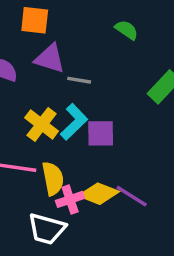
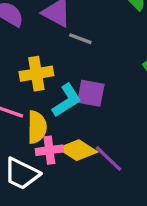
cyan L-shape: (74, 122) -> (67, 100), moved
yellow cross: (42, 124) -> (36, 74), turned 32

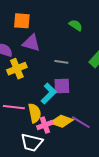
gray line: (80, 39) -> (61, 62), moved
yellow cross: (36, 74) -> (17, 69), moved

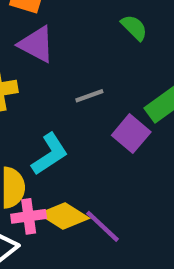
gray line: (61, 62) -> (89, 96), turned -40
purple square: (62, 86) -> (131, 134), moved, turned 30

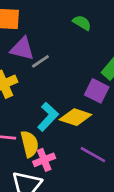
gray line: (89, 96) -> (40, 61), moved
yellow diamond: (64, 216) -> (75, 117), moved

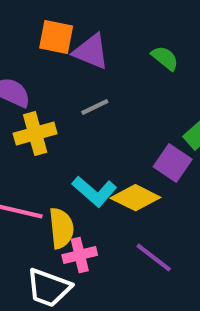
purple triangle: (22, 49) -> (91, 52), moved
cyan L-shape: (48, 117) -> (94, 191), turned 80

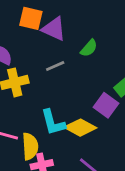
green semicircle: (165, 58) -> (89, 48), moved, turned 90
cyan L-shape: (94, 191) -> (53, 122), turned 32

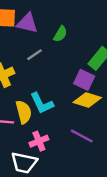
yellow diamond: (80, 128) -> (87, 100), moved
yellow semicircle: (30, 146) -> (24, 112), moved

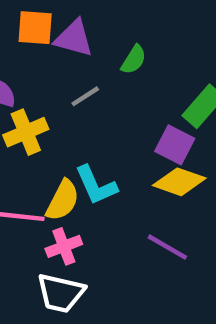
yellow semicircle: (24, 112) -> (63, 200), turned 40
pink cross: (39, 141) -> (64, 246), moved

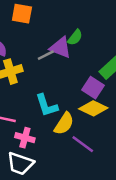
purple triangle: (74, 38) -> (60, 47), moved
yellow semicircle: (63, 200) -> (64, 124), moved
pink cross: (64, 246) -> (25, 138), turned 30

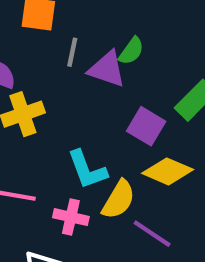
gray line: (46, 55) -> (72, 52), moved, turned -49
purple square: (93, 88) -> (146, 126), moved
pink cross: (25, 138) -> (71, 217), moved

